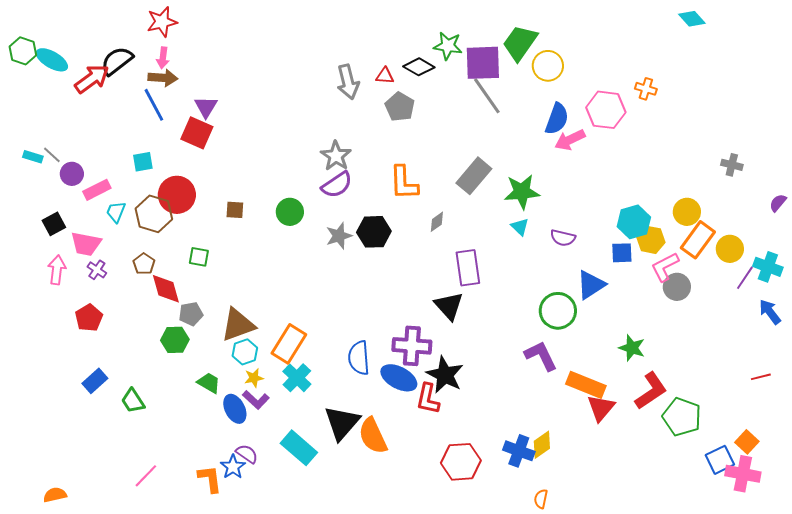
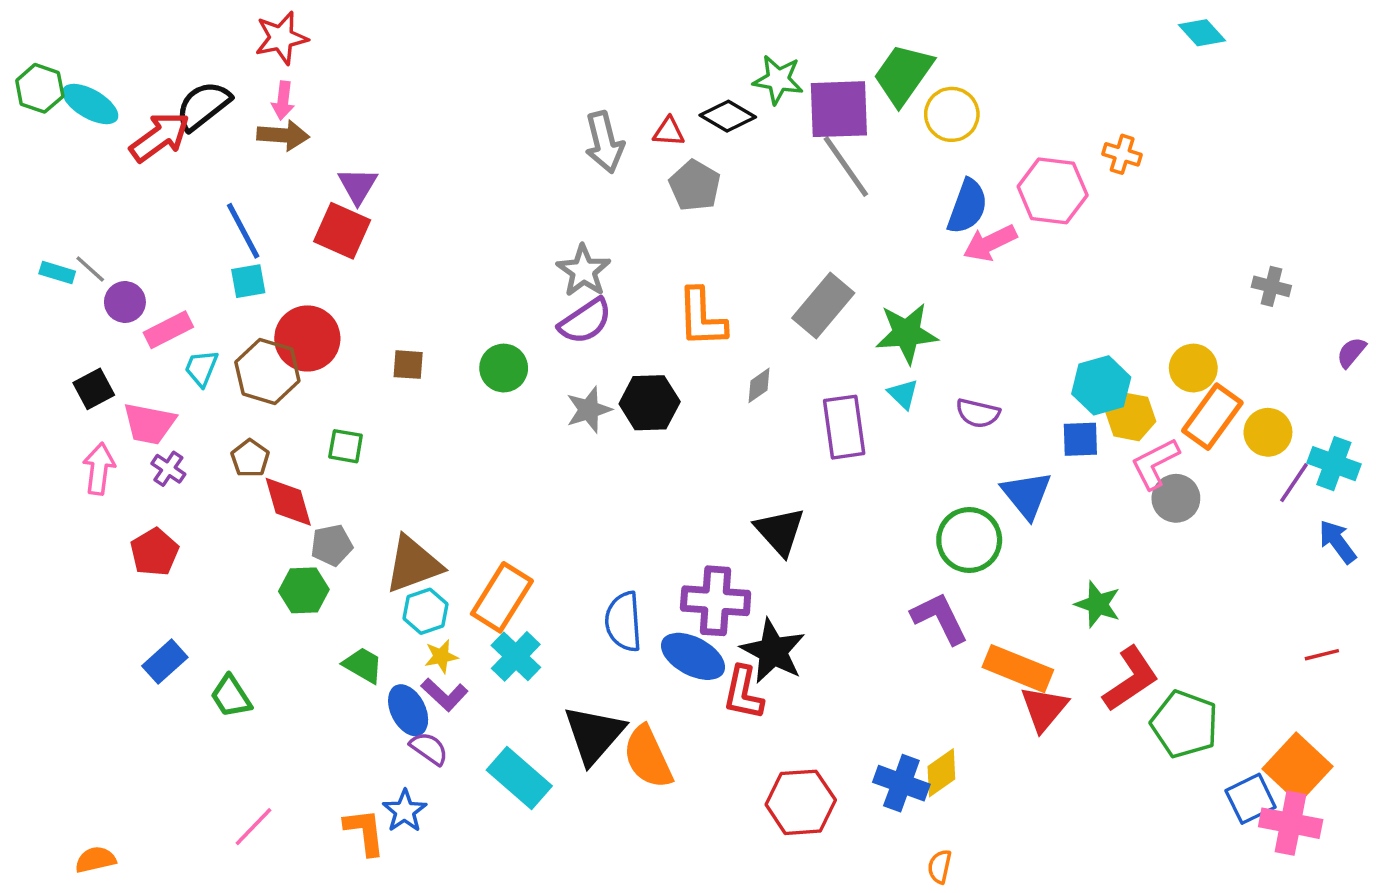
blue line: (154, 105) -> (243, 231), moved
purple rectangle: (468, 268) -> (844, 427), moved
blue triangle: (591, 285) -> (1027, 495), turned -36
orange square: (747, 442) -> (1297, 768), size x1.6
purple semicircle: (247, 454) -> (429, 748), moved

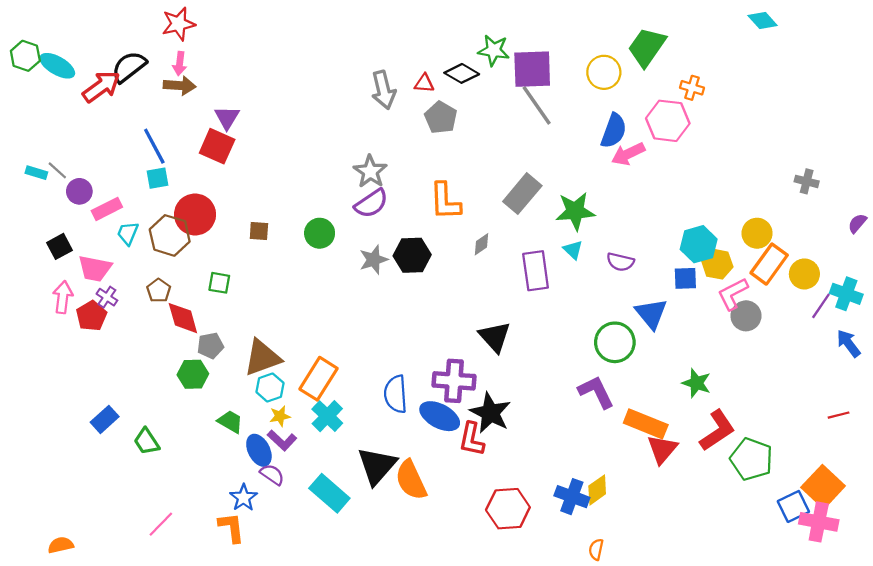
green trapezoid: (903, 74) -> (647, 47), moved
orange cross: (1122, 154) -> (692, 88), moved
red pentagon: (154, 552) -> (91, 316), moved
blue star: (405, 811) -> (244, 498), moved

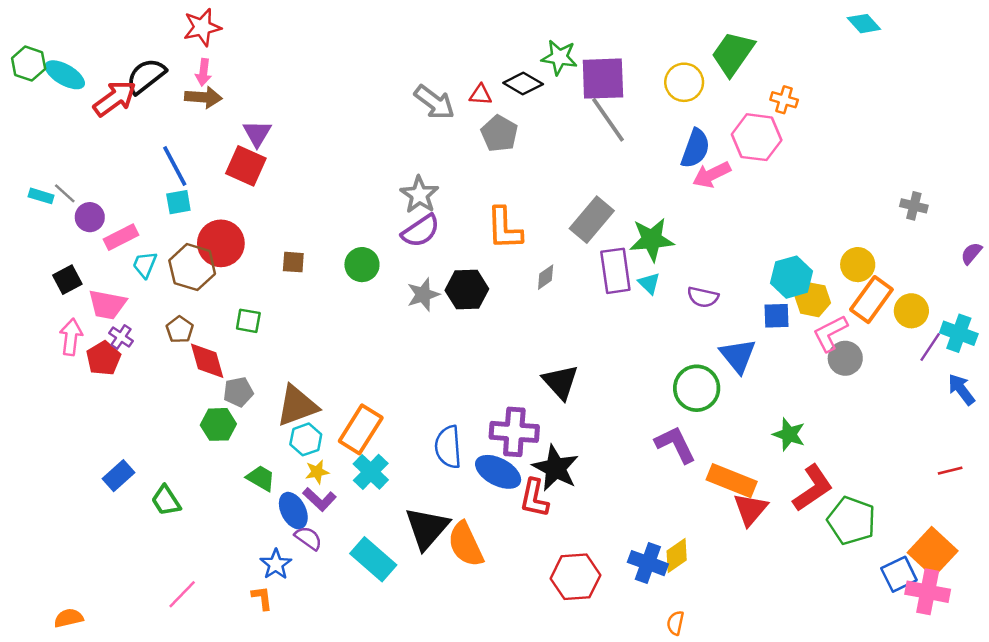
gray arrow: (383, 90) -> (434, 102), turned -39
purple rectangle: (536, 271) -> (615, 271), moved
orange L-shape: (231, 527) -> (262, 598), size x0.7

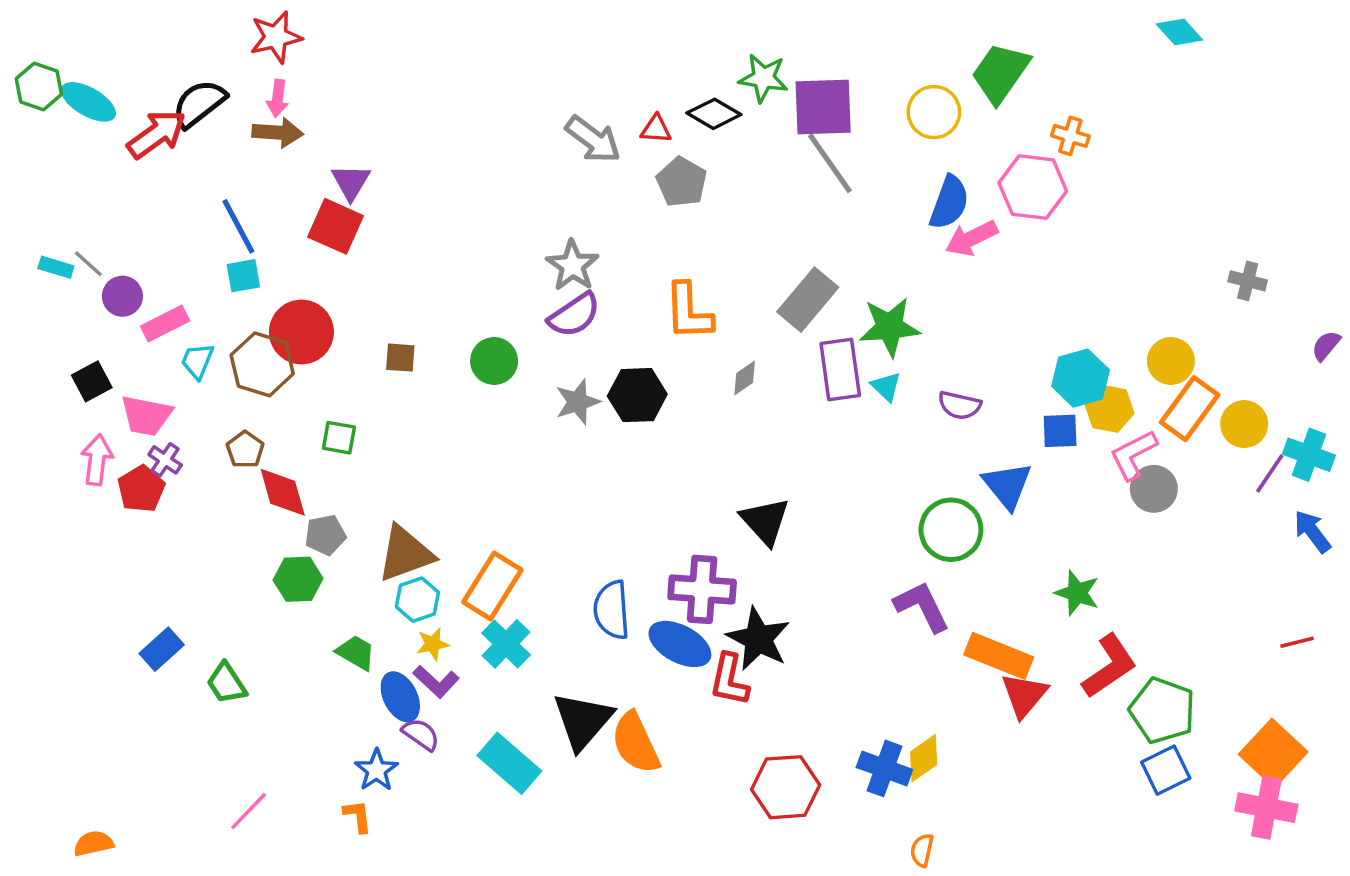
blue square: (899, 574) -> (1166, 770), moved

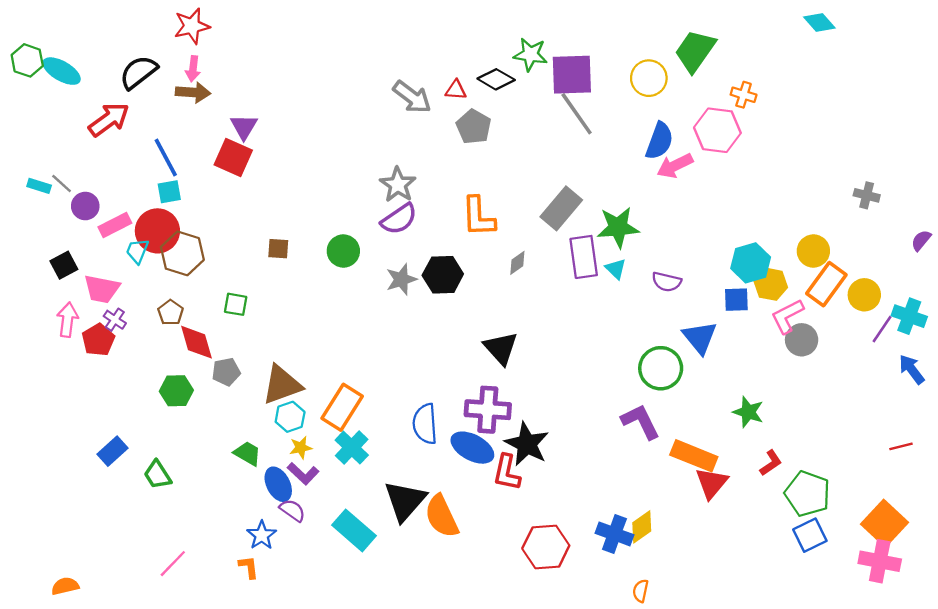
red arrow: (157, 134) -> (109, 120), moved
red circle: (301, 332) -> (157, 231), moved
black triangle: (765, 521) -> (501, 348), moved
green hexagon: (298, 579) -> (176, 391), moved
red L-shape: (1110, 666) -> (771, 463), size x0.6

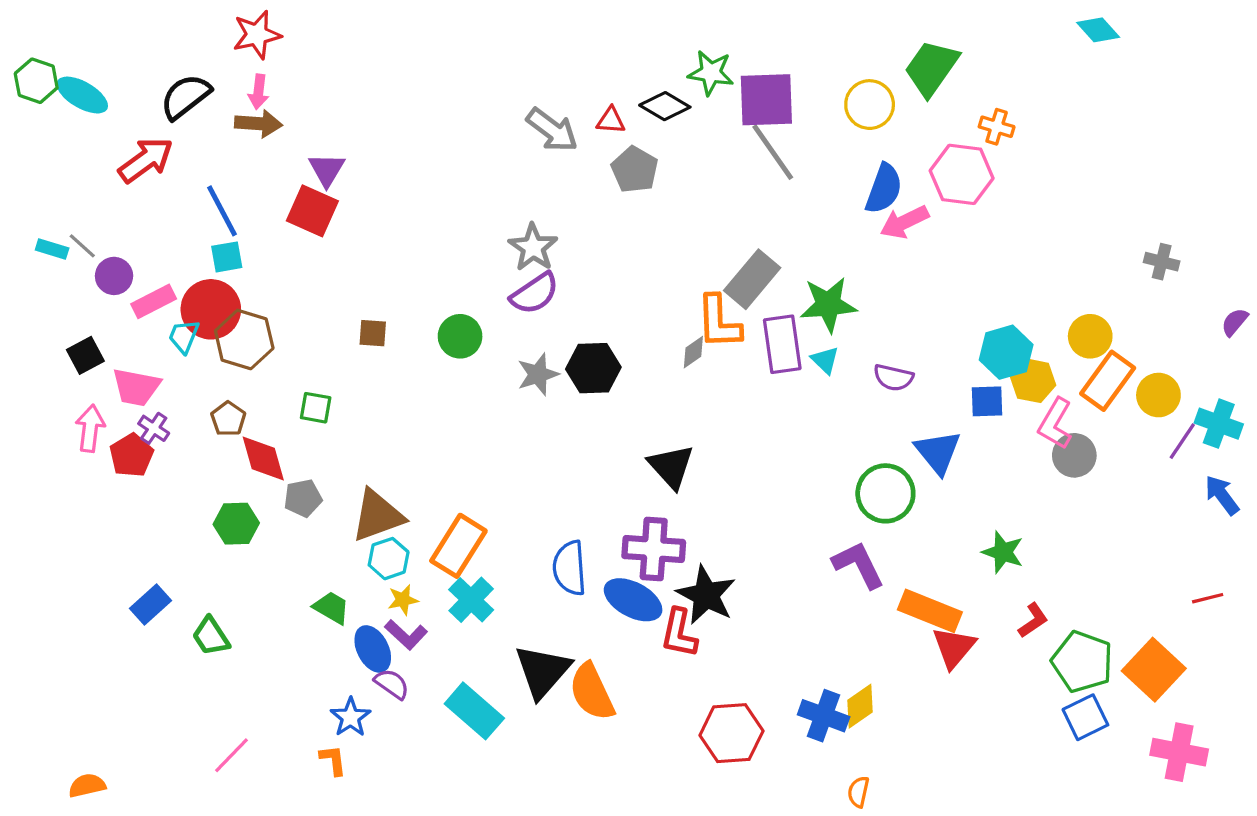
orange L-shape: (478, 217) -> (719, 322), moved
pink L-shape: (787, 316) -> (1055, 424), turned -33
orange square: (884, 523) -> (1154, 670), moved

